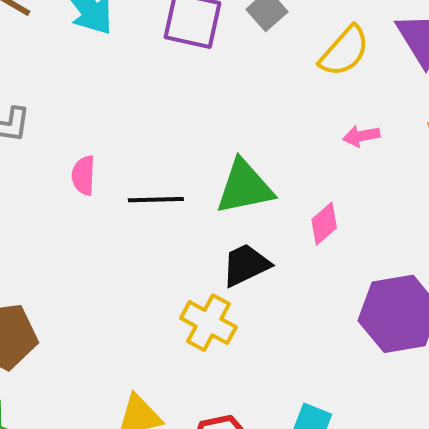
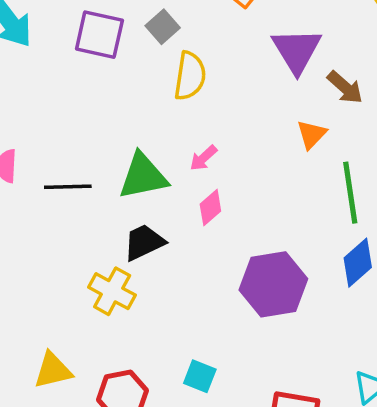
yellow semicircle: (344, 51) -> (190, 76), moved, turned -33
pink arrow: (361, 136) -> (203, 158), moved, turned -32

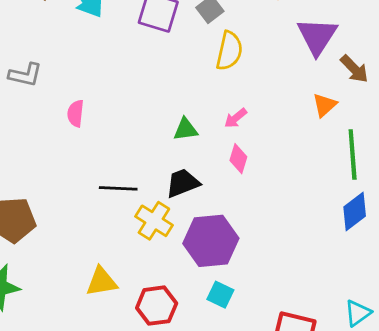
green triangle: (143, 176) -> (186, 129), size x0.6
black line: (68, 187) -> (118, 188), moved
pink diamond: (210, 208) -> (238, 159), turned -36
purple hexagon: (273, 284) -> (211, 241), moved

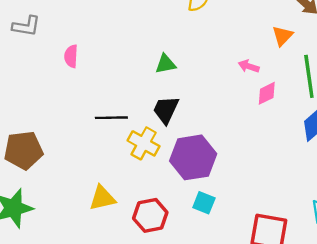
pink arrow: (236, 118) -> (249, 66), moved, turned 60
pink diamond: (238, 159) -> (267, 93), moved, turned 50
black trapezoid: (183, 183) -> (166, 110), turned -40

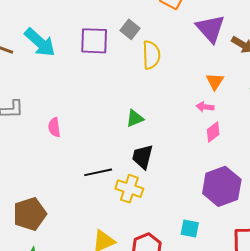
orange triangle: (283, 36) -> (215, 81), moved
pink diamond: (267, 93) -> (213, 132), moved
purple hexagon: (193, 157) -> (222, 186), moved

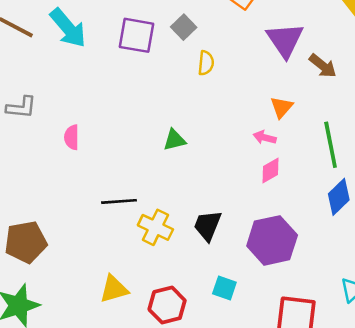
yellow semicircle: (151, 55) -> (206, 63), size x0.7
black trapezoid: (143, 157) -> (208, 226), moved

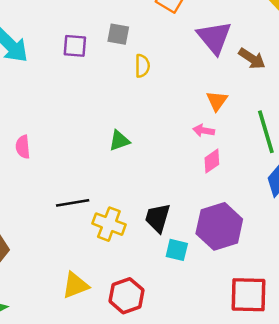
gray square: (184, 27) -> (118, 34), turned -30
purple square: (137, 35) -> (75, 46), size x0.7
cyan square: (224, 288) -> (177, 250), moved

